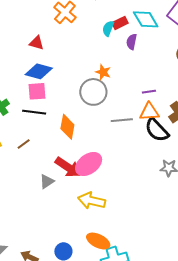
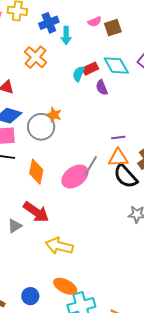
purple semicircle: (132, 42) -> (102, 88), turned -35
orange star: (103, 72) -> (54, 115), moved
gray circle: (93, 92) -> (41, 127), moved
gray line: (122, 120) -> (91, 166), turned -55
pink ellipse: (89, 164) -> (75, 176), moved

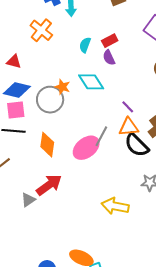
cyan diamond: (116, 65) -> (91, 82), moved
red rectangle: (90, 69) -> (110, 41), moved
purple line: (118, 138) -> (128, 107), turned 56
red arrow: (36, 212) -> (49, 185), turned -68
yellow arrow: (59, 246) -> (115, 206), moved

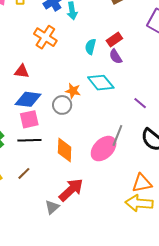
gray circle: (50, 100) -> (62, 105), size x0.7
orange triangle: (129, 127) -> (142, 183), moved

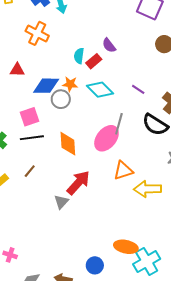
red rectangle: (114, 39) -> (94, 61), moved
cyan semicircle: (90, 47) -> (79, 56), moved
cyan diamond: (101, 83) -> (100, 90), moved
blue diamond: (28, 99) -> (46, 86), moved
orange triangle: (142, 183) -> (123, 171), moved

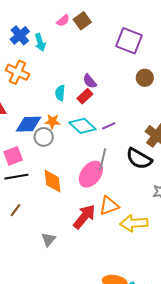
red rectangle: (94, 61) -> (85, 96), moved
purple line: (138, 89) -> (109, 126), moved, turned -56
red arrow: (78, 183) -> (84, 217), moved

